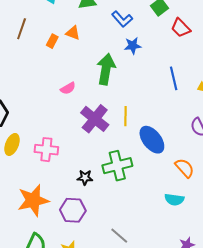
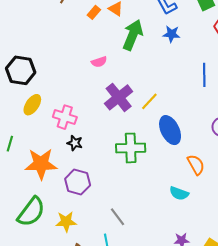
green arrow: (106, 69) -> (133, 35), moved
yellow line: (126, 116) -> (149, 101), turned 30
black star: (85, 177) -> (75, 143), moved

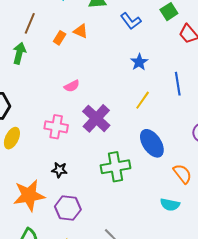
blue star: (171, 34) -> (139, 62), moved, turned -30
green arrow: (133, 35) -> (19, 53), moved, size x0.7
yellow line: (149, 101) -> (143, 100), moved
pink cross: (65, 117) -> (56, 127), moved

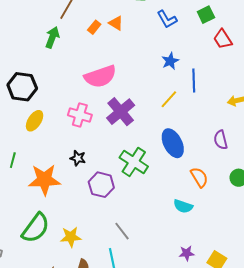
blue line: (178, 84) -> (194, 81), moved
pink semicircle: (72, 86) -> (100, 76), size x2.0
green cross: (116, 167) -> (134, 162), turned 36
purple hexagon: (68, 208) -> (101, 185), moved

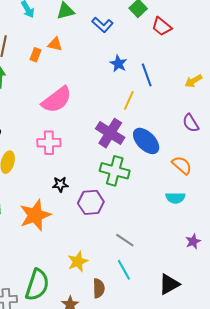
purple cross: (121, 112) -> (110, 133), moved
green semicircle: (36, 228) -> (37, 285), moved

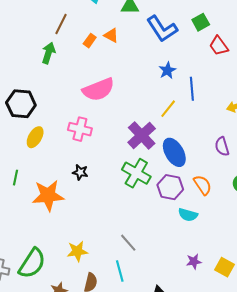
blue L-shape: (102, 25) -> (162, 29), size x1.5
purple hexagon: (91, 202) -> (170, 187), moved

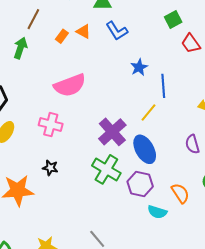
blue L-shape: (162, 29) -> (117, 31), moved, size x0.7
yellow line: (168, 109) -> (148, 113), moved
orange semicircle: (203, 185) -> (180, 193), moved

